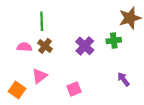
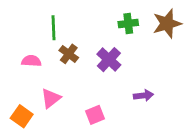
green cross: (114, 41) -> (128, 24), moved
brown cross: (45, 46) -> (69, 54), moved
purple arrow: (123, 79) -> (143, 96), moved, turned 120

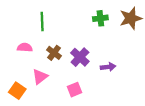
brown cross: (69, 54) -> (54, 53), moved
purple cross: (109, 60) -> (80, 57), moved
purple arrow: (143, 96) -> (108, 67), moved

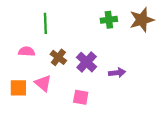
pink triangle: (40, 77) -> (43, 83), turned -42
pink square: (74, 90) -> (81, 97), turned 32
orange square: (17, 91) -> (18, 88), moved, turned -35

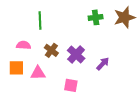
purple arrow: (117, 73) -> (103, 64), turned -40
pink triangle: (43, 83) -> (38, 73), turned -42
orange square: (18, 88) -> (16, 68), moved

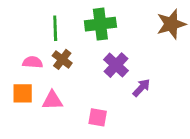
green cross: (96, 17) -> (100, 24), moved, size x1.5
brown cross: (51, 50) -> (62, 59), moved
purple cross: (76, 54) -> (116, 65), moved

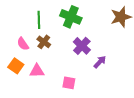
green cross: (100, 24) -> (71, 17), turned 30
pink semicircle: (33, 62) -> (23, 44), turned -128
orange square: (23, 93) -> (16, 66), turned 35

